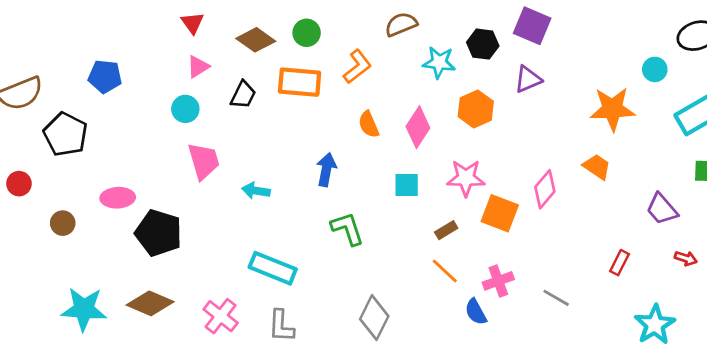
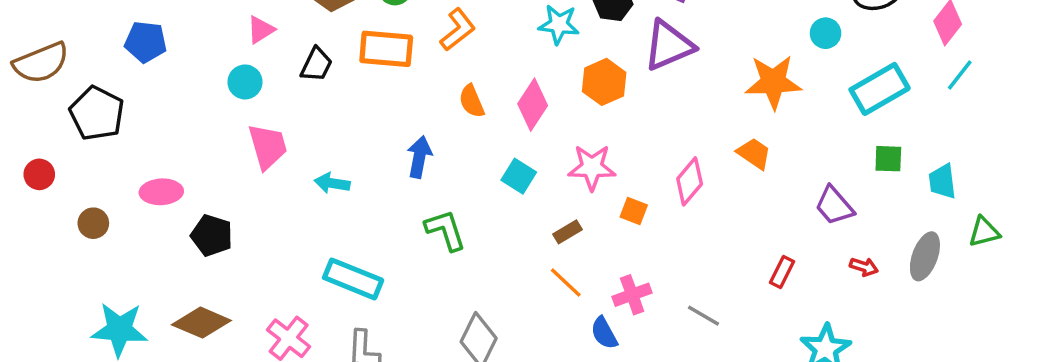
purple triangle: (528, 79) -> (669, 45), size x1.5
cyan square: (407, 185) -> (519, 176), turned 32
orange square: (500, 213) -> (634, 211), size x0.6
black pentagon: (159, 233) -> (212, 235), size x0.7

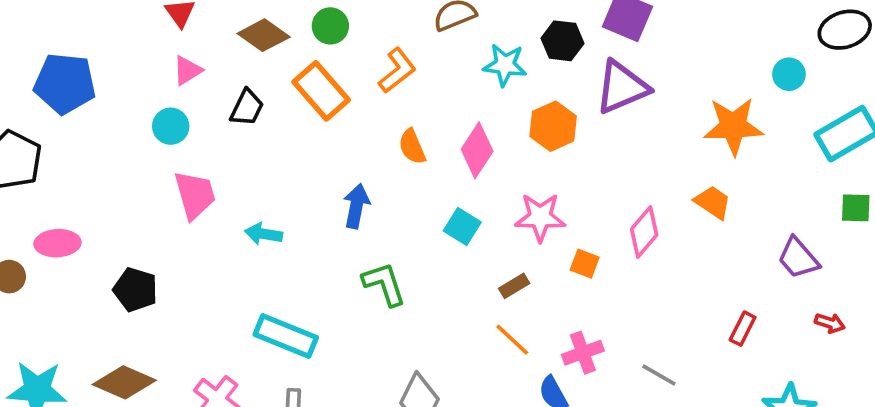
blue pentagon: (146, 42) -> (65, 83), size x1.4
orange rectangle: (386, 49) -> (321, 91), turned 44
pink ellipse: (161, 192) -> (57, 243), moved

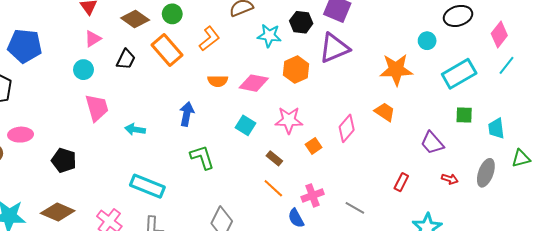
orange semicircle: (412, 147) -> (218, 81), turned -66
pink diamond: (477, 150) -> (254, 83), turned 68
orange square: (585, 264) -> (314, 146), turned 35
brown rectangle: (514, 286) -> (274, 158), turned 70

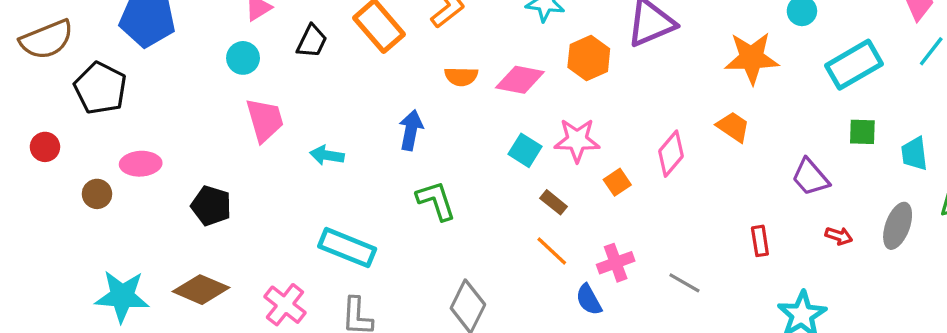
cyan square: (245, 125) -> (525, 150), moved
red rectangle: (401, 182) -> (760, 241), turned -36

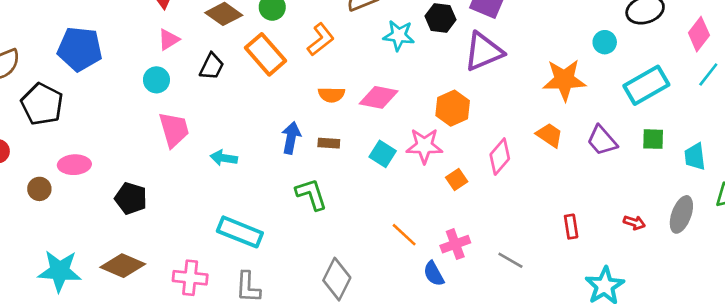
orange hexagon: (589, 58) -> (453, 108), moved
purple trapezoid: (810, 177) -> (602, 140), moved
brown rectangle: (554, 202) -> (329, 143), moved, turned -35
pink cross: (285, 305) -> (190, 278), turned -32

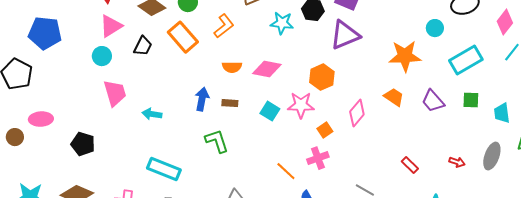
pink triangle: (169, 39) -> (111, 26), size x1.4
red rectangle: (571, 227) -> (410, 165), turned -36
pink cross: (455, 244) -> (318, 158), moved

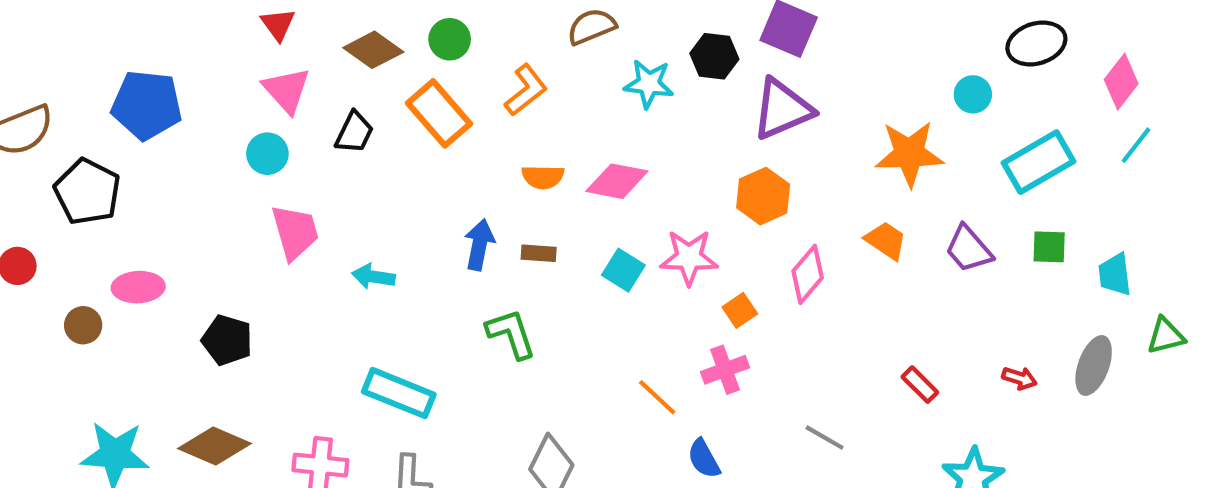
pink triangle: (111, 26) -> (286, 90), turned -40
orange hexagon: (322, 77) -> (763, 196), moved

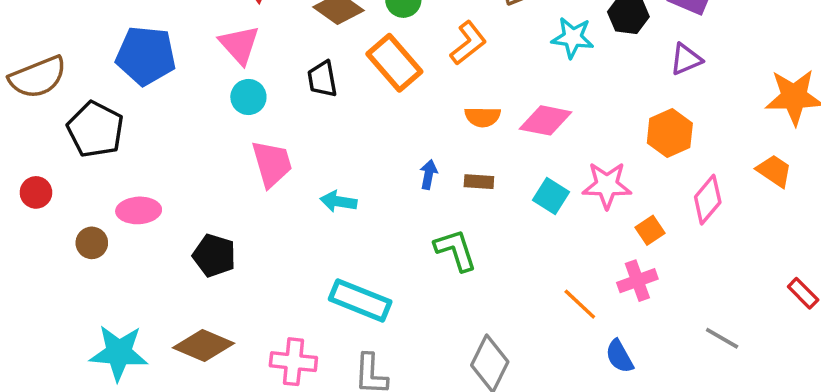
pink triangle: (286, 90) -> (239, 45), moved
purple triangle: (782, 109) -> (686, 59), size x0.6
black trapezoid: (354, 132) -> (322, 79), turned 144
blue arrow: (479, 245) -> (429, 174), size x0.7

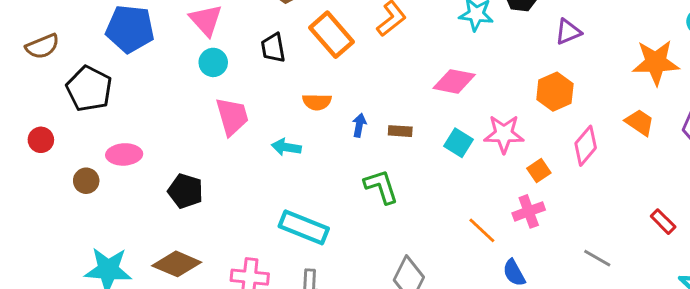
brown semicircle: (38, 77) -> (42, 46), size x0.7
orange semicircle: (483, 117) -> (317, 102), moved

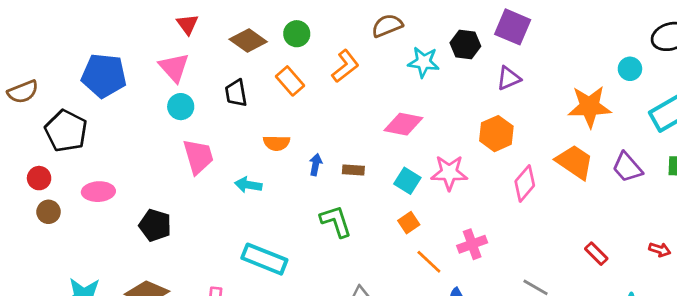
orange rectangle: (332, 35) -> (290, 81), size x0.7
orange trapezoid: (640, 122) -> (575, 162), size x1.4
red circle: (41, 140) -> (39, 178), moved
orange square: (539, 171) -> (409, 223), moved
brown circle: (86, 181) -> (49, 212), moved

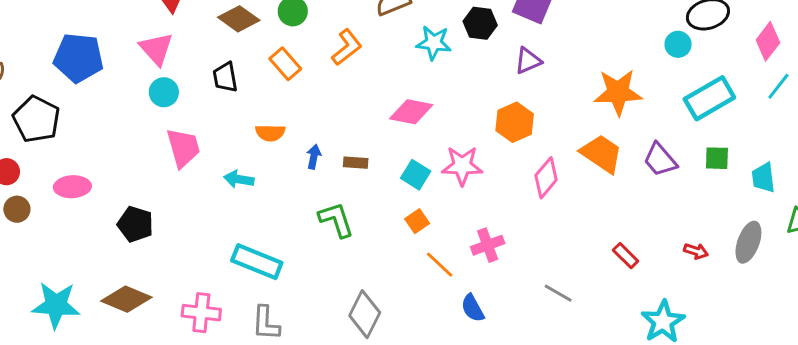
cyan circle: (630, 69) -> (678, 44), moved

